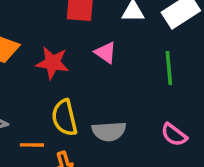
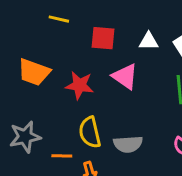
pink triangle: (106, 53) -> (125, 76), size x1.4

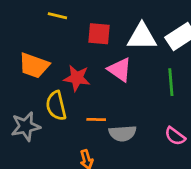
white triangle: (149, 41) -> (142, 37), size x1.6
yellow semicircle: (90, 132) -> (56, 106), moved
orange line: (62, 156) -> (96, 119), moved

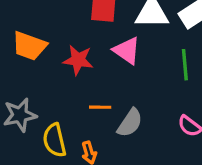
yellow semicircle: (56, 106) -> (54, 140), moved
gray semicircle: (122, 133) -> (130, 123), turned -52

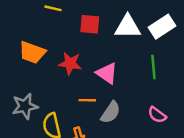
pink triangle: (127, 51) -> (107, 73), moved

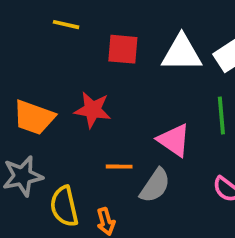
orange trapezoid: (32, 52) -> (34, 117), moved
pink triangle: (107, 73) -> (174, 140), moved

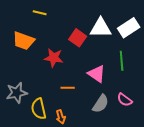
red square: (123, 49) -> (78, 38), moved, turned 30
orange trapezoid: (34, 117) -> (24, 41), moved
gray semicircle: (155, 186) -> (101, 104), moved

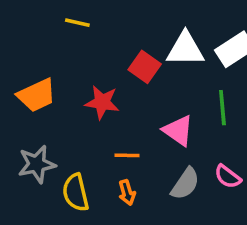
orange trapezoid: (24, 41) -> (37, 95), moved, turned -45
orange arrow: (61, 117) -> (127, 193), moved

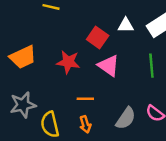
white triangle: (185, 49) -> (126, 25), size x0.6
pink triangle: (178, 131) -> (109, 66), moved

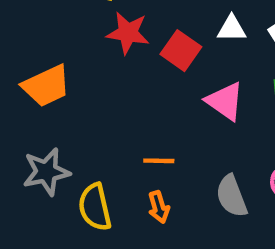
red star: (68, 62) -> (128, 33), moved
pink triangle: (109, 66) -> (225, 101), moved
gray semicircle: (126, 118) -> (232, 196), turned 125

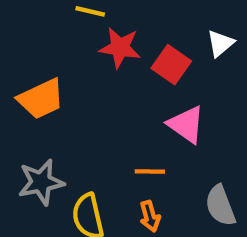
white triangle: (232, 28) -> (220, 43), turned -40
pink triangle: (225, 101) -> (186, 124), moved

